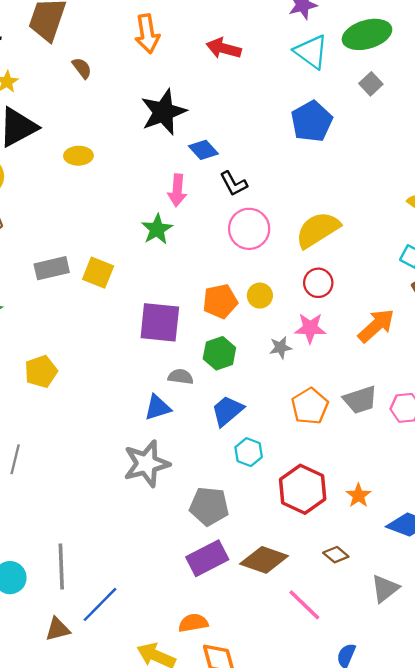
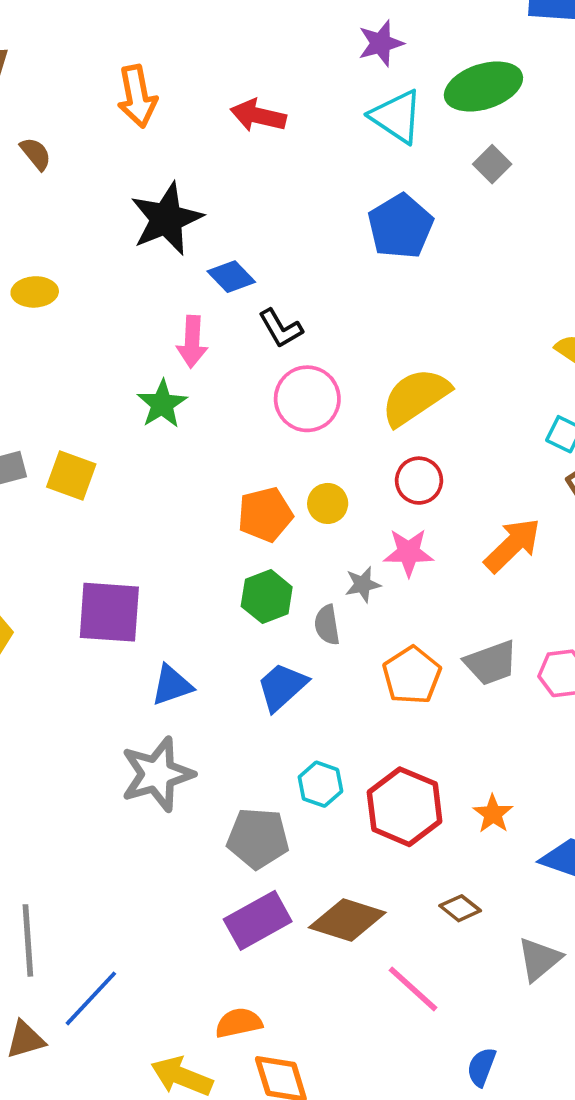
purple square: (160, 322) -> (109, 612), moved
gray semicircle: (181, 377) -> (327, 625), moved, turned -105
cyan hexagon: (249, 452) -> (320, 784), moved

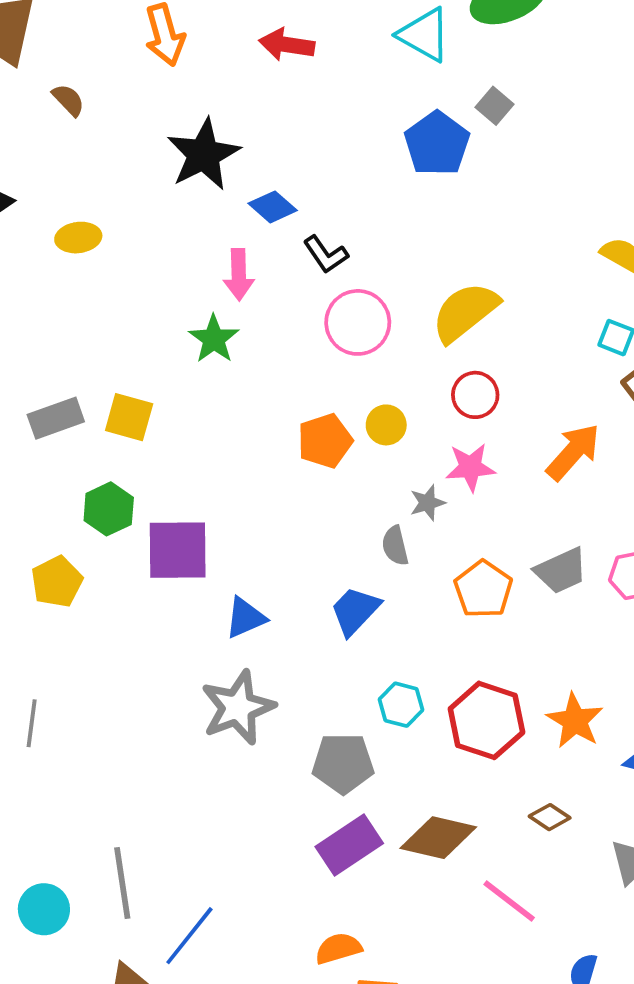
gray square: (492, 164) -> (495, 106), moved
green hexagon: (267, 597) -> (109, 509), moved
orange star: (493, 814) -> (575, 721), size x1.4

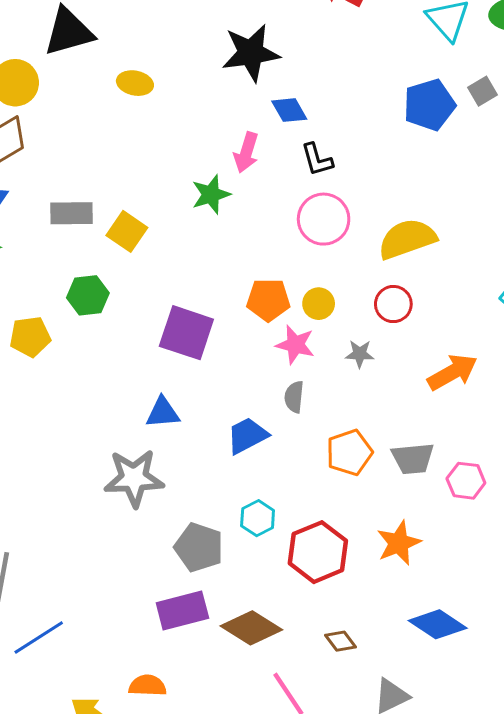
pink star: (470, 467) -> (295, 345), moved
gray star: (427, 503) -> (360, 354), moved
purple square: (178, 550) -> (186, 333), moved
orange star: (575, 721) -> (399, 543), moved

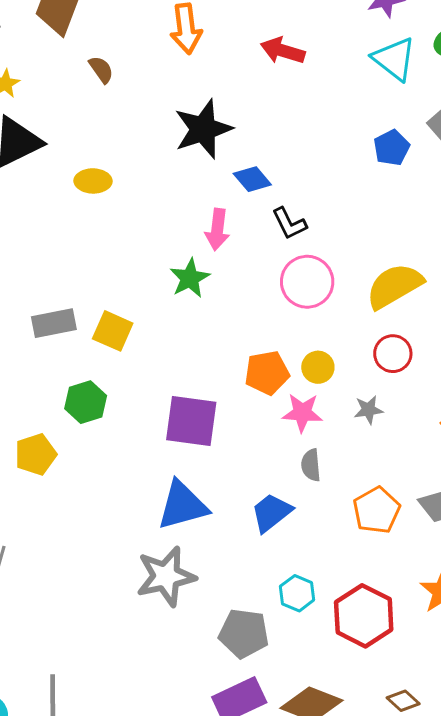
blue pentagon: (429, 105) -> (392, 148), size x0.7
blue triangle: (163, 413) -> (182, 505), size x1.5

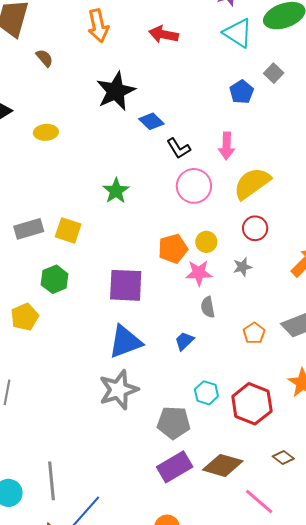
pink arrow: (217, 229) -> (227, 146), moved
orange pentagon: (377, 510) -> (254, 333), size x0.7
blue trapezoid: (271, 513) -> (184, 341), size x0.7

